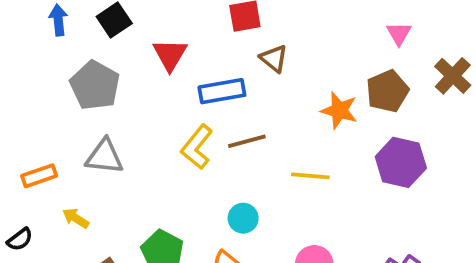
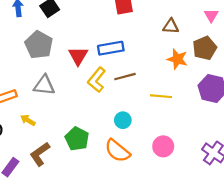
red triangle: (170, 55) -> (78, 56), moved
brown triangle: (274, 58) -> (171, 26), moved, turned -35

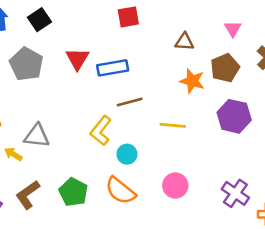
red triangle: (78, 56) -> (77, 59), moved
yellow L-shape: (97, 80) -> (101, 131), moved
gray triangle: (44, 85) -> (37, 136), moved
green pentagon: (77, 139) -> (73, 192), moved

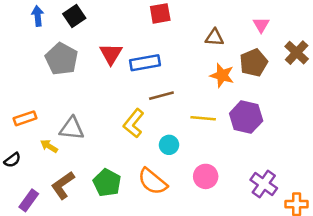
purple hexagon: (234, 116) -> (246, 117), moved
cyan circle: (127, 154) -> (169, 145), moved

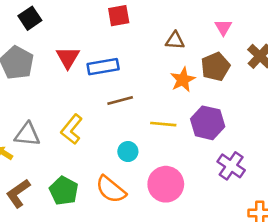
orange star: (222, 75) -> (183, 80), turned 30
yellow L-shape: (134, 123) -> (72, 129), moved
pink circle: (206, 176) -> (166, 184), size x1.4
purple cross: (264, 184) -> (231, 166), moved

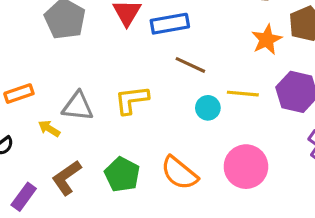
brown line: (120, 101) -> (190, 65), turned 40
yellow L-shape: (72, 129) -> (132, 100), turned 44
cyan circle: (128, 152) -> (208, 108), moved

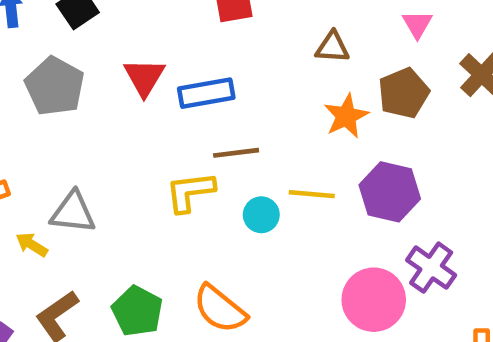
brown line: (190, 65) -> (236, 153), turned -32
yellow L-shape: (132, 100) -> (190, 192), moved
pink circle: (246, 167) -> (374, 300), moved

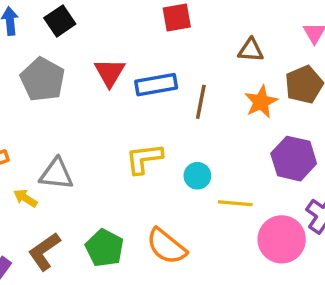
brown line: (236, 153) -> (201, 102), moved, turned -72
yellow line: (312, 194) -> (235, 203), moved

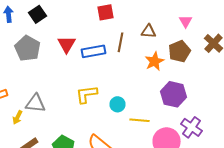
brown line: (201, 102) -> (120, 42), moved
yellow arrow: (25, 198) -> (18, 117), turned -96

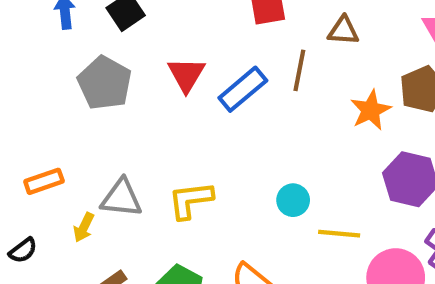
brown triangle: (148, 31) -> (343, 31), moved
blue rectangle: (94, 51) -> (243, 89), turned -30
yellow L-shape: (86, 94) -> (191, 200), moved

